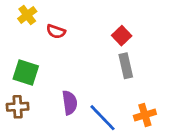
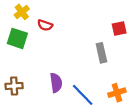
red square: (122, 36) -> (119, 28), moved, turned 32
green square: (26, 73) -> (17, 38), moved

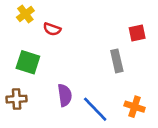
green square: (17, 38) -> (28, 62), moved
orange cross: (117, 93) -> (135, 107), turned 35

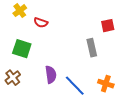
brown cross: (17, 99) -> (13, 78), turned -35

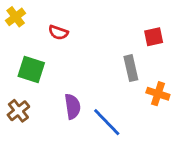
yellow cross: (20, 11) -> (16, 17), moved
orange cross: (106, 84) -> (158, 94), moved

